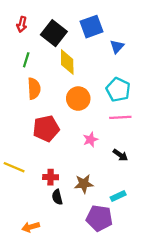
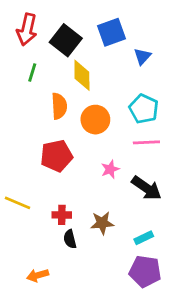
red arrow: (22, 24) -> (27, 30), size x1.6
orange semicircle: (34, 89) -> (59, 106), moved
black arrow: (120, 155) -> (146, 188), size x1.6
purple pentagon: (99, 218) -> (145, 271), moved

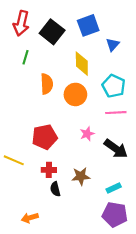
yellow diamond: (82, 75) -> (82, 64), moved
red pentagon: (56, 156) -> (45, 137), moved

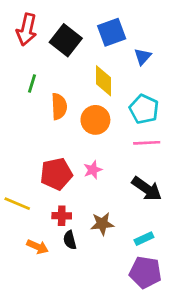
green line: (25, 57) -> (32, 83), moved
pink star: (87, 134) -> (93, 170), moved
orange arrow: (30, 218) -> (37, 247), moved, turned -140

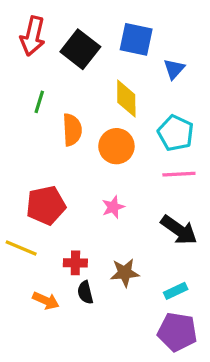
blue square: (112, 32) -> (136, 39), turned 32
red pentagon: (56, 174) -> (46, 205), moved

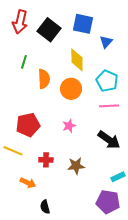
cyan rectangle: (176, 291) -> (118, 177), moved
black semicircle: (85, 292) -> (45, 207), moved

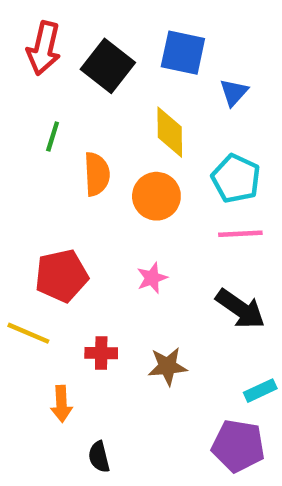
orange arrow: (28, 183) -> (61, 404), turned 63

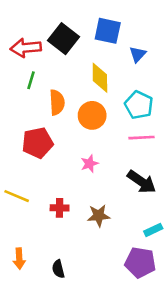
red arrow: (44, 48) -> (26, 48), moved, turned 72
red pentagon: (61, 276) -> (37, 143), moved
orange arrow: (61, 404) -> (19, 259), moved

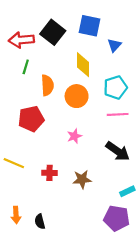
cyan pentagon: (139, 105) -> (115, 87), turned 30
black semicircle: (58, 269) -> (40, 222), moved

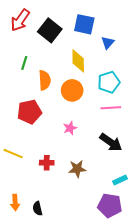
red arrow: (21, 40) -> (20, 20), moved, turned -50

